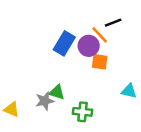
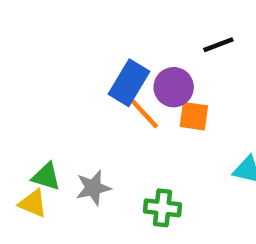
orange line: (100, 35) -> (145, 114), moved
green triangle: (57, 92) -> (46, 177), moved

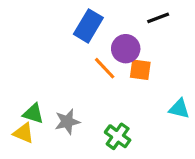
blue rectangle: (129, 83) -> (88, 26), moved
green cross: (162, 208) -> (118, 136), turned 30

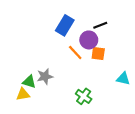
black line: (158, 18) -> (100, 25), moved
gray star: (67, 122) -> (45, 76), moved
yellow triangle: (23, 133) -> (23, 94), turned -32

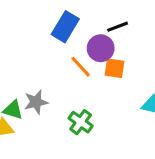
green cross: (84, 96) -> (81, 122), moved

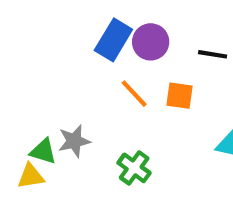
black line: (118, 27) -> (213, 54), moved, turned 30
purple circle: (101, 48) -> (151, 42), moved

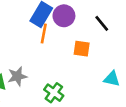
black line: (213, 54) -> (102, 23), turned 42
orange line: (134, 94) -> (44, 33), moved, turned 54

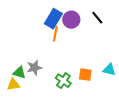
black line: (102, 23) -> (97, 18), moved
orange square: (82, 49) -> (85, 75), moved

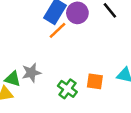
orange line: (55, 34) -> (57, 30), turned 35

